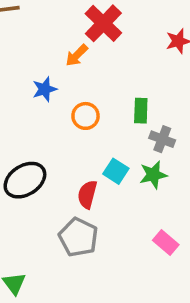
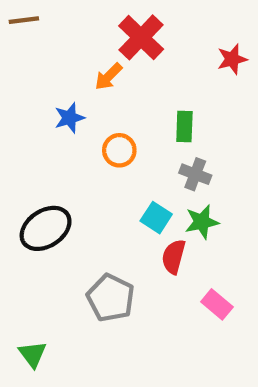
green rectangle: (141, 111) -> (184, 126), moved
gray cross: (162, 139) -> (195, 174), moved
red semicircle: (87, 194) -> (174, 257), moved

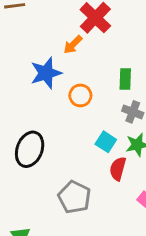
blue star: (69, 118) -> (46, 73), size x1.5
black ellipse: (46, 228) -> (30, 149), turned -36

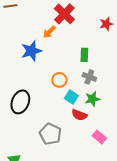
orange circle: (80, 95) -> (59, 80), moved
red semicircle: (118, 169) -> (79, 115), turned -84

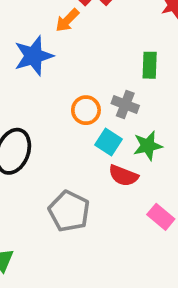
green rectangle: (84, 55) -> (150, 65), moved
gray cross: (89, 77) -> (125, 105), moved

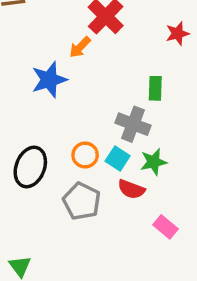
gray cross: (125, 105) -> (133, 124), size x1.4
orange circle: (86, 110) -> (85, 155), moved
gray pentagon: (69, 211) -> (82, 201), moved

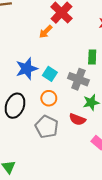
blue star: (49, 80) -> (27, 69), moved
cyan square: (118, 158) -> (50, 74), moved

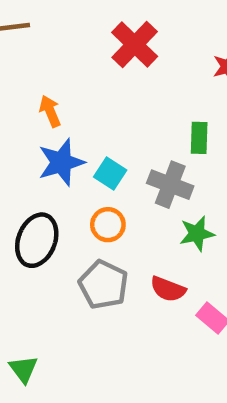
orange arrow: (46, 32) -> (50, 111), moved, turned 112
red semicircle: (77, 119) -> (168, 289), moved

